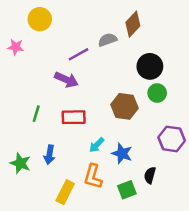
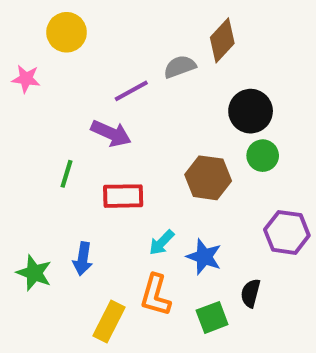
green line: (36, 114) -> (67, 174), moved

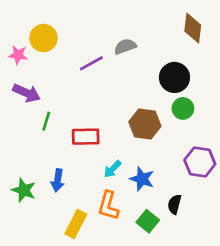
yellow circle: (67, 32) -> (43, 38), moved
brown diamond: (222, 40) -> (193, 28), moved, turned -36
purple arrow: (111, 133) -> (27, 93), moved
green square: (212, 317) -> (148, 221), turned -30

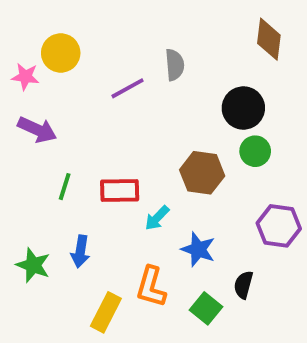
gray semicircle: (125, 46) -> (175, 65), turned 105
green line: (46, 121) -> (65, 187), moved
cyan arrow: (112, 169) -> (157, 218), moved

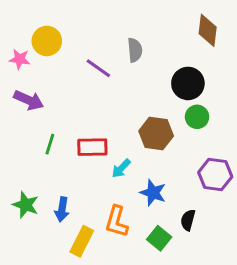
purple line: (127, 88) -> (98, 68), turned 64
blue arrow: (80, 251) -> (62, 209), moved

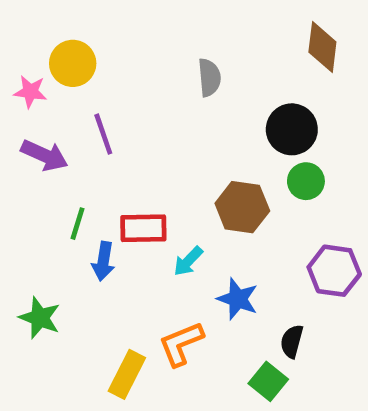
purple line: (98, 68) -> (103, 134), moved, turned 36
blue arrow: (62, 209) -> (103, 261), moved
orange L-shape: (117, 222) -> (181, 344), turned 52
green square: (159, 238) -> (268, 381), moved

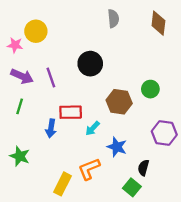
gray semicircle: (209, 78) -> (113, 18), moved
black circle: (292, 129) -> (90, 64), moved
purple line: (103, 134) -> (51, 77), moved
green line: (77, 224) -> (20, 106), moved

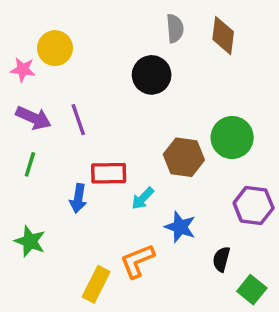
brown diamond: (158, 23) -> (223, 36), moved
black circle: (90, 64) -> (152, 75), moved
green circle: (150, 89) -> (232, 138), size x1.5
green square: (132, 187) -> (252, 290), moved

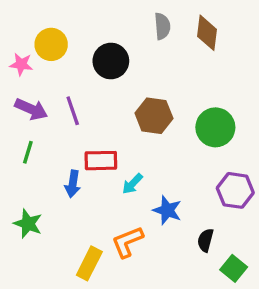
black circle: (152, 75) -> (111, 61), moved
brown hexagon: (184, 157) -> (154, 116), moved

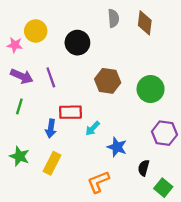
orange L-shape: (127, 242) -> (98, 182), moved
yellow rectangle: (89, 263) -> (52, 163), moved

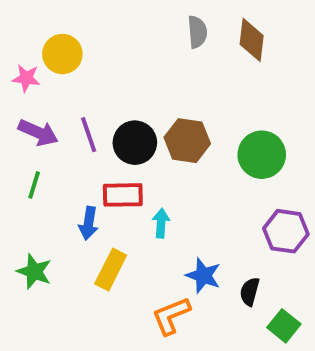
black circle: (77, 43) -> (135, 143), moved
cyan arrow: (93, 128) -> (161, 223), turned 140
blue star: (117, 147) -> (203, 276), moved
yellow rectangle: (52, 163) -> (111, 269), moved

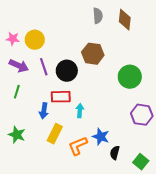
yellow circle: (62, 54) -> (35, 40), moved
brown hexagon: (187, 141) -> (93, 54), moved
black semicircle: (250, 292) -> (115, 153), moved
orange L-shape: (171, 316) -> (78, 146), moved

